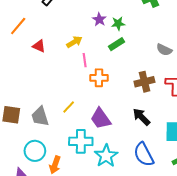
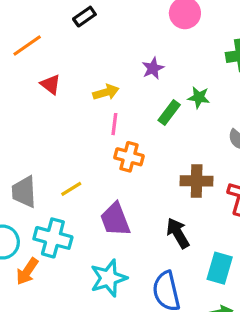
green star: (118, 23) -> (199, 97), moved
green rectangle: (116, 44) -> (169, 113), turned -35
cyan cross: (81, 141) -> (53, 238), moved

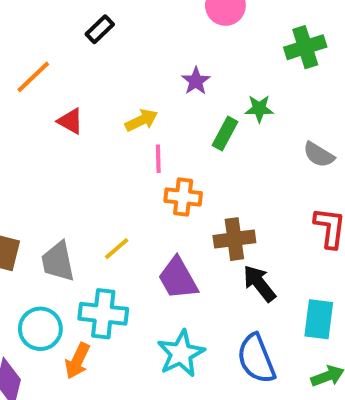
brown cross: (197, 181) -> (234, 239), moved

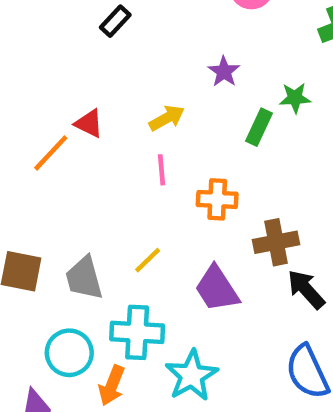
orange line: (33, 77) -> (51, 153), moved
pink line: (158, 159) -> (161, 170), moved
cyan star: (181, 353) -> (191, 376), moved

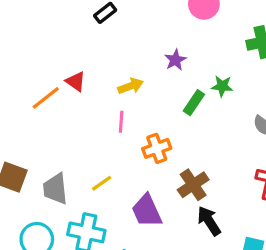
orange cross: (217, 199) -> (157, 148), turned -32
brown cross: (276, 242) -> (193, 185), turned -32

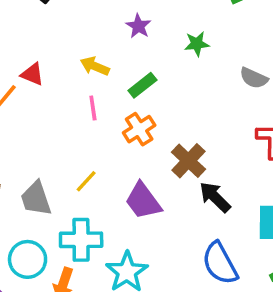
yellow arrow: (130, 86) -> (95, 66), turned -125
green rectangle: (194, 103) -> (142, 85), moved, turned 30

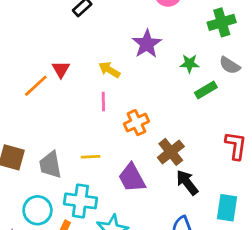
purple star: (138, 26) -> (147, 44), size x1.5
red triangle: (32, 74) -> (61, 69), turned 30
gray semicircle: (254, 78) -> (230, 65), moved
green rectangle: (142, 85) -> (206, 90), moved
yellow line: (86, 181) -> (91, 157), turned 36

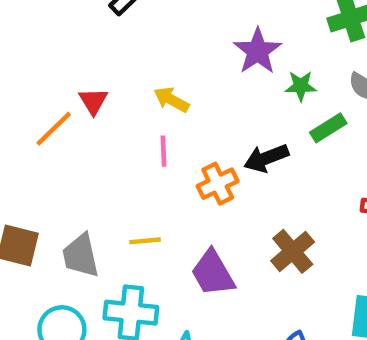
purple star: (147, 44) -> (258, 51), moved
brown cross: (171, 152) -> (293, 251), moved
black arrow: (187, 183) -> (266, 158), moved, turned -72

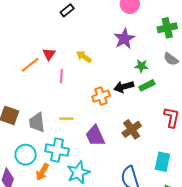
green star: (301, 86) -> (141, 66), moved
green rectangle: (328, 128) -> (147, 85), moved
pink line: (163, 151) -> (61, 76), moved

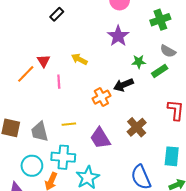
green rectangle: (147, 85) -> (160, 71), moved

